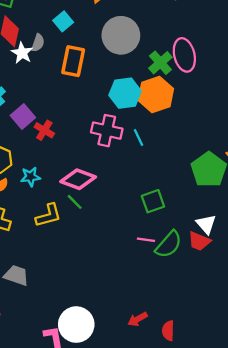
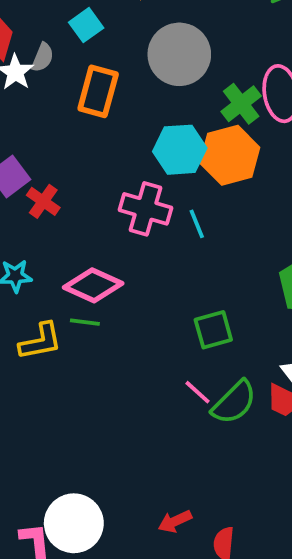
green line: (75, 202) -> (85, 322), turned -42
pink line: (146, 240) -> (197, 392), turned 30

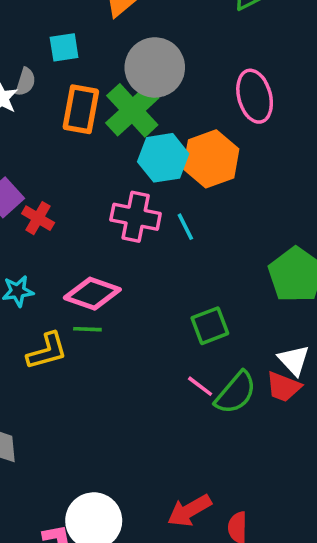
cyan square: (86, 25) -> (64, 47), turned 32
green cross: (241, 104) -> (132, 110), moved, size x1.4
red arrow: (175, 521) -> (189, 511), size x1.4

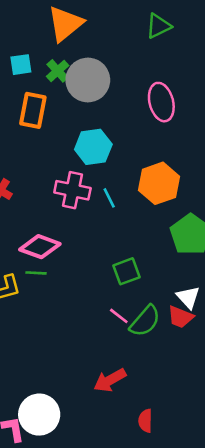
green cross: (132, 110) -> (58, 71), moved, size x0.6
orange hexagon: (211, 159) -> (159, 183), moved
red arrow: (189, 511) -> (110, 380), moved

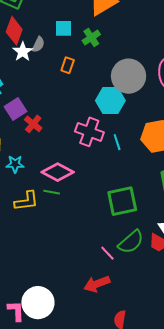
gray circle: (88, 80) -> (129, 76), moved
orange rectangle: (33, 110) -> (68, 65), size x0.6
green square: (127, 271) -> (122, 201), size x1.4
pink line: (119, 316) -> (107, 253), moved

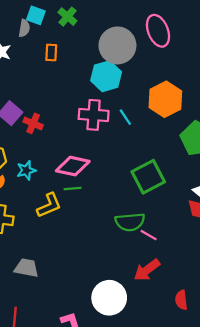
cyan square: (63, 28) -> (36, 15), turned 36
gray semicircle: (38, 44) -> (24, 28), moved
green semicircle: (131, 242) -> (130, 222), moved, turned 52
white circle: (38, 303) -> (109, 298), moved

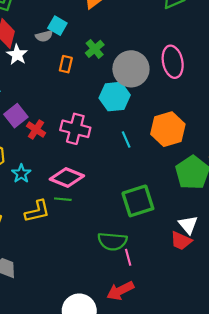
green cross: (67, 17) -> (95, 49), moved
gray semicircle: (24, 28) -> (44, 36), turned 56
pink cross: (94, 115) -> (75, 129), moved
cyan star: (26, 170) -> (21, 174), turned -30
pink line: (149, 235) -> (128, 257), turned 35

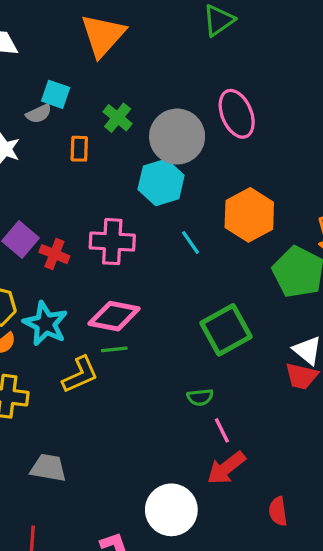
cyan star: (21, 174) -> (45, 324), size x1.5
green semicircle: (112, 241) -> (200, 397), size x0.6
pink line: (128, 257) -> (222, 430), moved

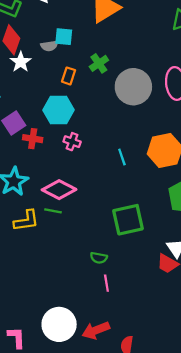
cyan square: (56, 94) -> (64, 37), turned -30
cyan hexagon: (161, 182) -> (59, 110), moved
pink cross: (112, 242) -> (72, 142), size x0.6
red cross: (54, 254) -> (33, 139), turned -30
red arrow: (226, 468) -> (96, 330), moved

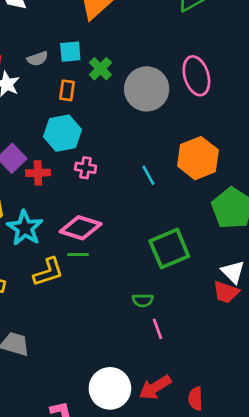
cyan square: (64, 37) -> (70, 52), moved

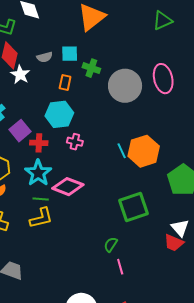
green cross: (100, 69) -> (91, 68), turned -30
orange hexagon: (198, 158) -> (144, 151), moved
cyan star: (25, 228) -> (38, 173), moved
green line: (78, 254) -> (41, 199), moved
green semicircle: (143, 300) -> (111, 244), turned 119

